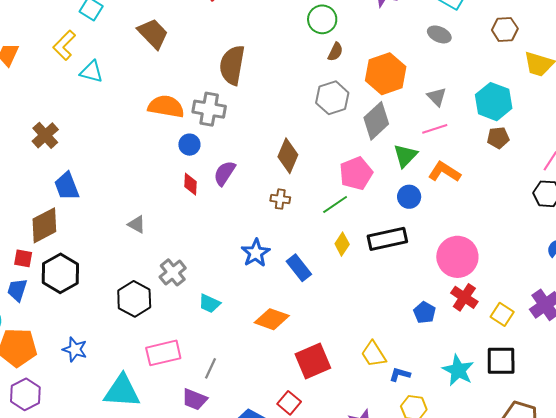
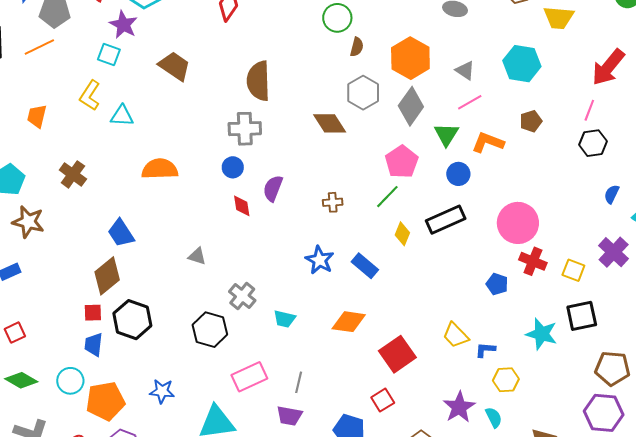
orange semicircle: (166, 106) -> (160, 169), moved
brown cross: (45, 135) -> (73, 174), moved
brown pentagon: (498, 138) -> (531, 121), moved
brown diamond: (288, 156) -> (330, 123), moved, turned -44
red square: (289, 403) -> (383, 400), turned 30

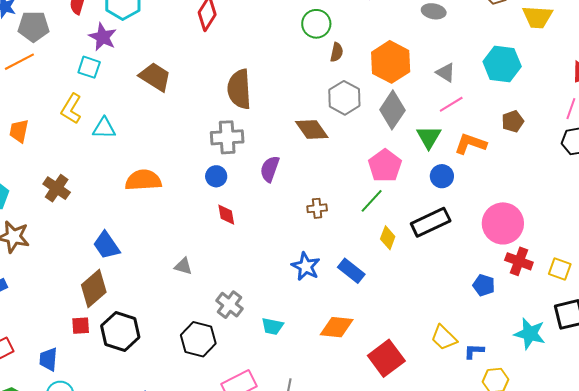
purple semicircle: (273, 188) -> (270, 169), moved
blue trapezoid: (94, 345) -> (48, 359), moved

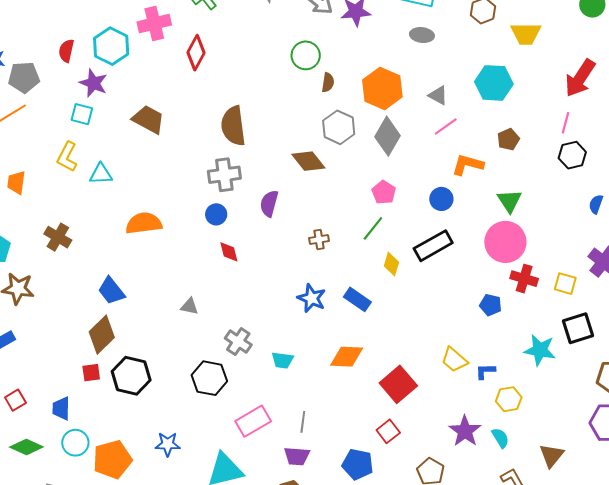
green triangle: (429, 137) -> (509, 201), moved
pink pentagon: (385, 166) -> (384, 192), size x0.7

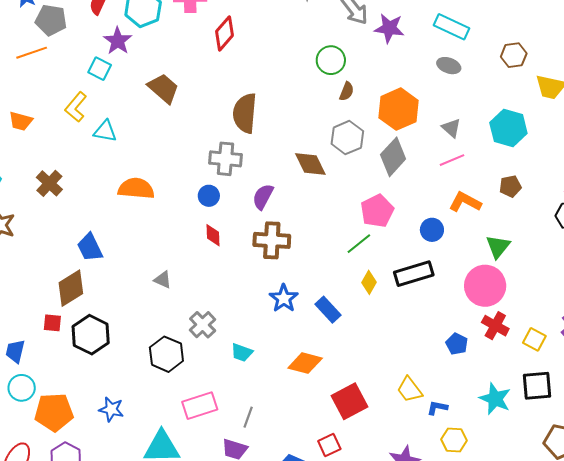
orange trapezoid: (16, 183) -> (21, 121), turned -95
pink pentagon: (384, 192) -> (377, 211), size x1.4
brown cross: (319, 239) -> (272, 240), moved, size x1.8

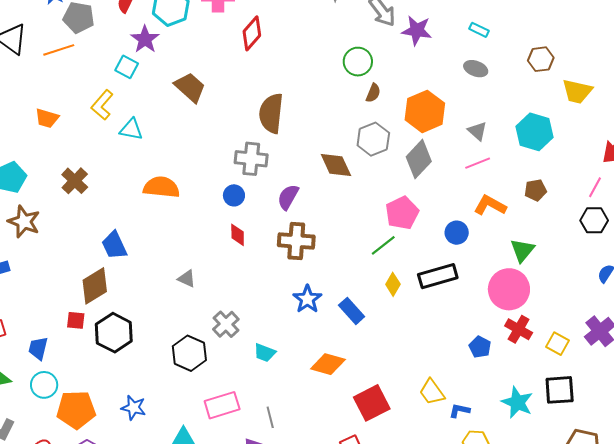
cyan rectangle: (452, 27) -> (479, 30), size x0.6
gray line: (248, 417) -> (270, 417), turned -35

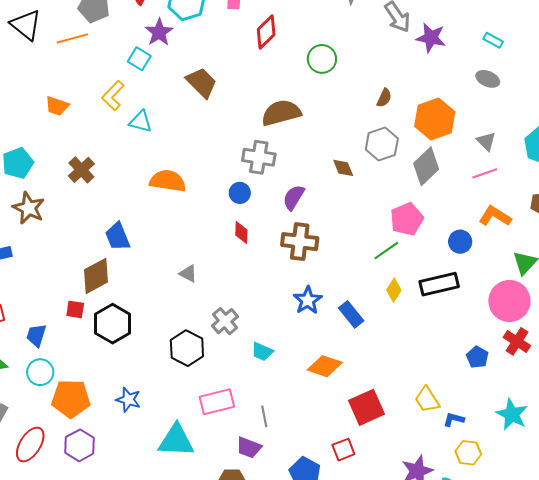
green circle: (358, 62) -> (322, 59), moved
brown semicircle: (271, 113) -> (281, 113), turned 66
brown diamond: (336, 165) -> (343, 168), size x0.7

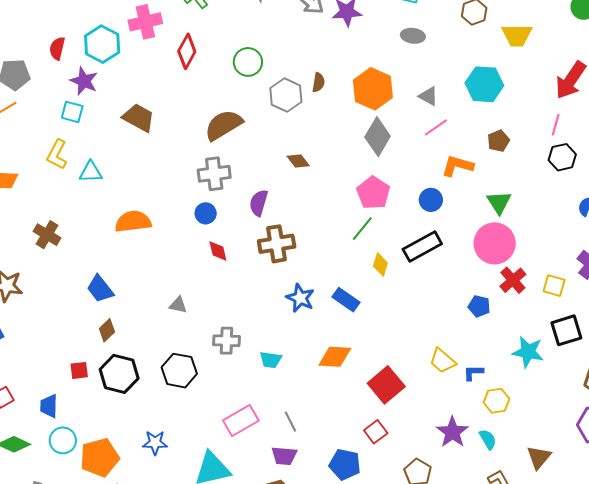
gray hexagon: (382, 144) -> (286, 95), moved
brown diamond: (96, 276) -> (107, 330), moved, size x0.6
gray cross: (225, 321) -> (227, 341), turned -32
red cross: (517, 341) -> (513, 280), turned 32
black hexagon: (187, 348) -> (179, 371), moved

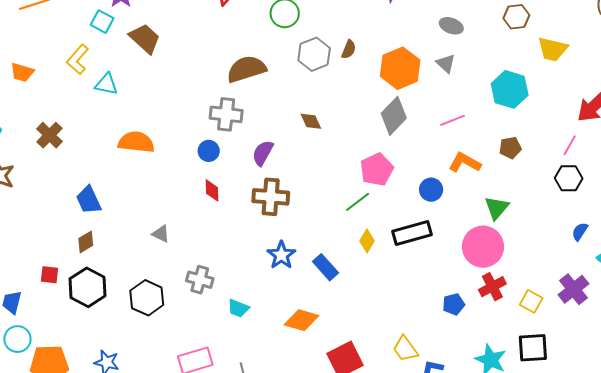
gray triangle: (428, 96) -> (446, 63), moved
brown trapezoid: (139, 118) -> (145, 39), moved
blue pentagon: (479, 306) -> (454, 304), turned 30

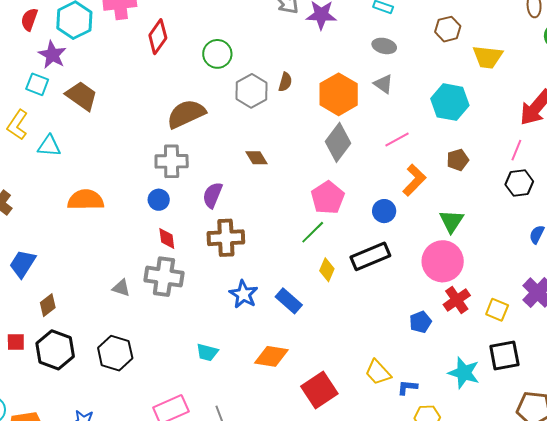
orange L-shape: (465, 163) -> (414, 180), turned 112
blue trapezoid: (89, 200) -> (23, 264), moved, turned 64
gray cross: (200, 280) -> (164, 277), moved, size x1.4

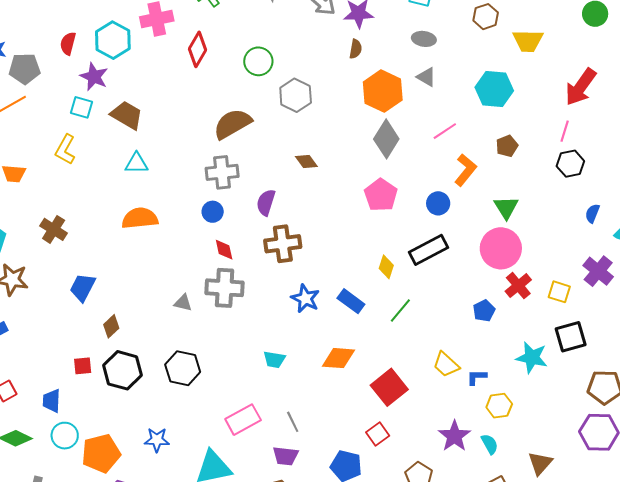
brown semicircle: (285, 82) -> (356, 49), moved
cyan triangle: (49, 146) -> (136, 163), moved
green line: (313, 232) -> (400, 310), moved

